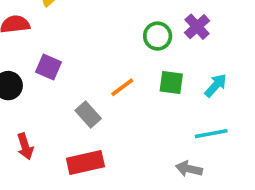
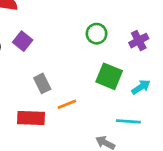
green circle: (158, 36) -> (97, 34), moved
green square: (171, 82) -> (109, 76), size x1.4
orange line: (122, 87) -> (67, 104), moved

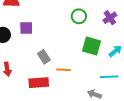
purple square: (23, 41) -> (26, 28), turned -32
orange line: (67, 104) -> (63, 70), turned 32

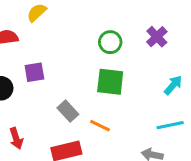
green square: (92, 46) -> (110, 82), moved
orange line: (63, 70) -> (100, 126), turned 32

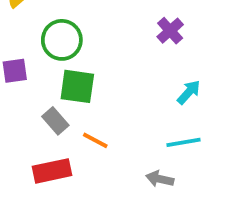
green circle: (110, 42) -> (62, 40), moved, size x1.4
green square: (110, 82) -> (77, 86), moved

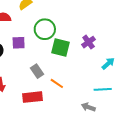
purple cross: (170, 31) -> (89, 42), moved
green square: (77, 86) -> (60, 48), moved

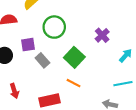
green square: (60, 48) -> (74, 57), moved, turned 36
gray rectangle: (37, 71) -> (42, 60), moved

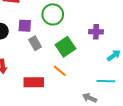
purple cross: (102, 35) -> (96, 32), turned 32

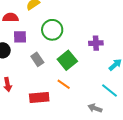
purple square: (25, 26) -> (20, 37), moved
cyan line: (106, 81) -> (109, 91), turned 42

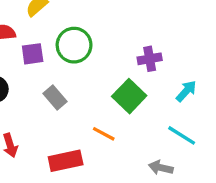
purple square: (20, 37) -> (33, 54), moved
green square: (67, 60) -> (129, 96), moved

